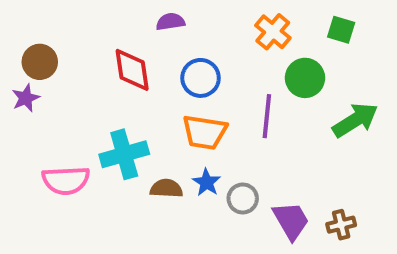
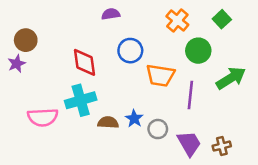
green square: (341, 30) -> (222, 19), turned 30
red diamond: (132, 70) -> (85, 62), moved
purple line: (267, 116) -> (190, 95), moved
orange trapezoid: (205, 132) -> (160, 75), moved

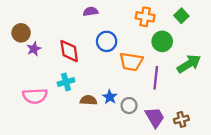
orange cross: (177, 21) -> (145, 17), turned -30
purple star: (17, 64) -> (34, 49), moved
cyan cross: (81, 100) -> (66, 82), size x0.7

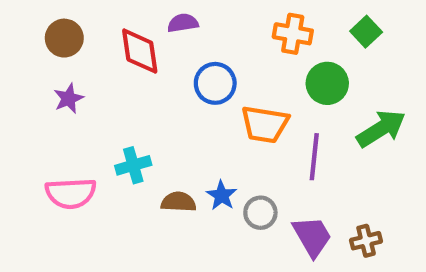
brown circle: (21, 33) -> (64, 38), moved
red diamond: (69, 51) -> (140, 51), moved

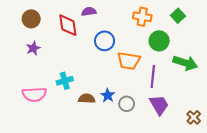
green arrow: (381, 129) -> (185, 63), turned 50
purple trapezoid: (312, 236) -> (159, 105), moved
brown cross: (366, 241) -> (194, 117), moved, turned -32

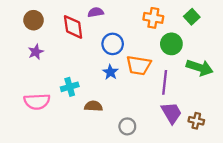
blue star: (108, 95) -> (110, 72), moved
gray circle: (127, 104) -> (127, 126), moved
brown cross: (194, 117) -> (196, 121), moved, turned -32

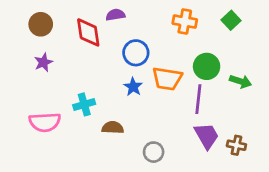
green circle: (171, 44) -> (207, 66), moved
green arrow: (200, 68) -> (241, 81), size x0.7

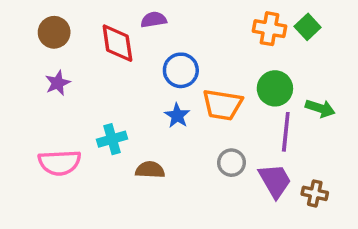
orange cross: (185, 22) -> (270, 29), moved
purple line: (198, 99) -> (286, 132), moved
gray circle: (154, 152) -> (231, 163), moved

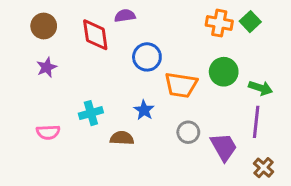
blue star: (177, 116) -> (144, 110), moved
purple line: (286, 132) -> (256, 122), moved
pink semicircle: (60, 163) -> (48, 132), size x0.7
brown cross: (315, 193) -> (264, 168), moved, turned 30

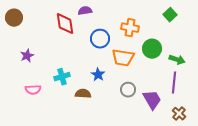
orange cross: (219, 23) -> (130, 28), moved
brown circle: (44, 26) -> (14, 18), moved
purple star: (47, 67) -> (27, 56), moved

